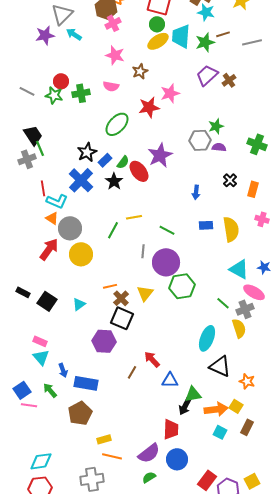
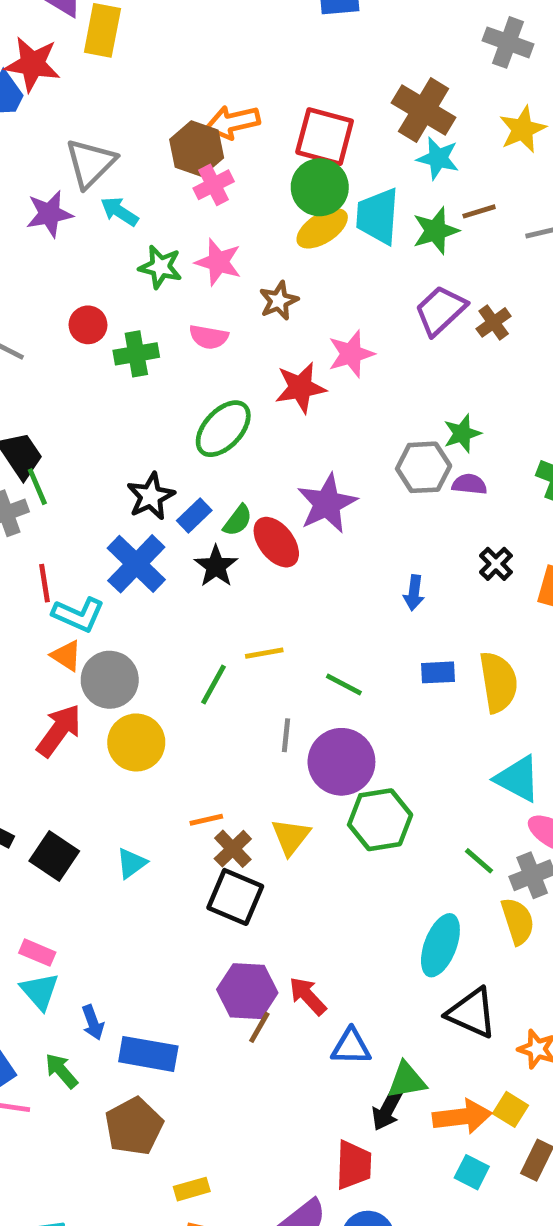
green circle: (157, 24) -> (320, 187), size x1.5
green star: (54, 95) -> (160, 267), moved
purple hexagon: (104, 341) -> (247, 991), moved

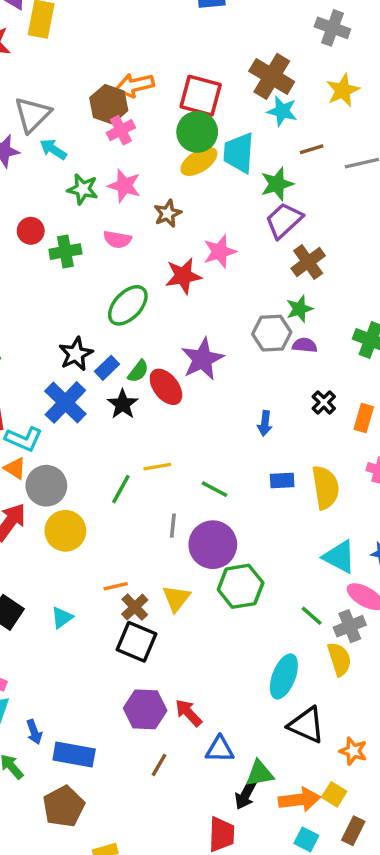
green star: (436, 231) -> (277, 184), moved
brown cross: (494, 322) -> (308, 262), moved, size x1.4
brown line: (259, 1027) -> (159, 765), moved

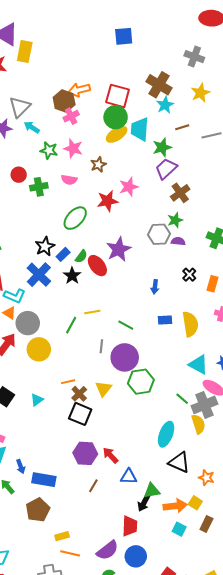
cyan star: (282, 111) -> (165, 105), turned 30
gray cross: (350, 626) -> (204, 405), size x1.4

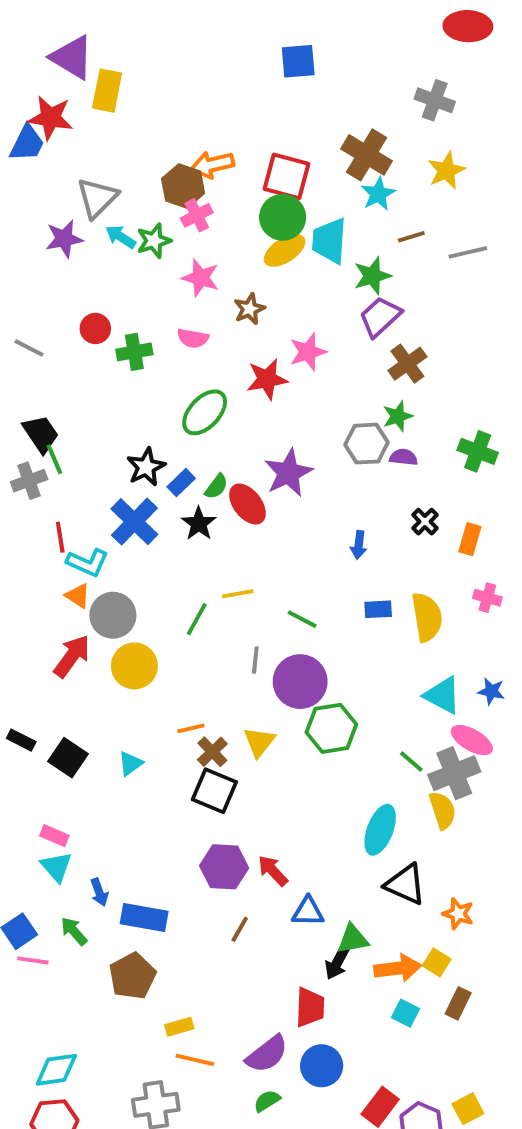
green star: (49, 150) -> (154, 241), moved, turned -30

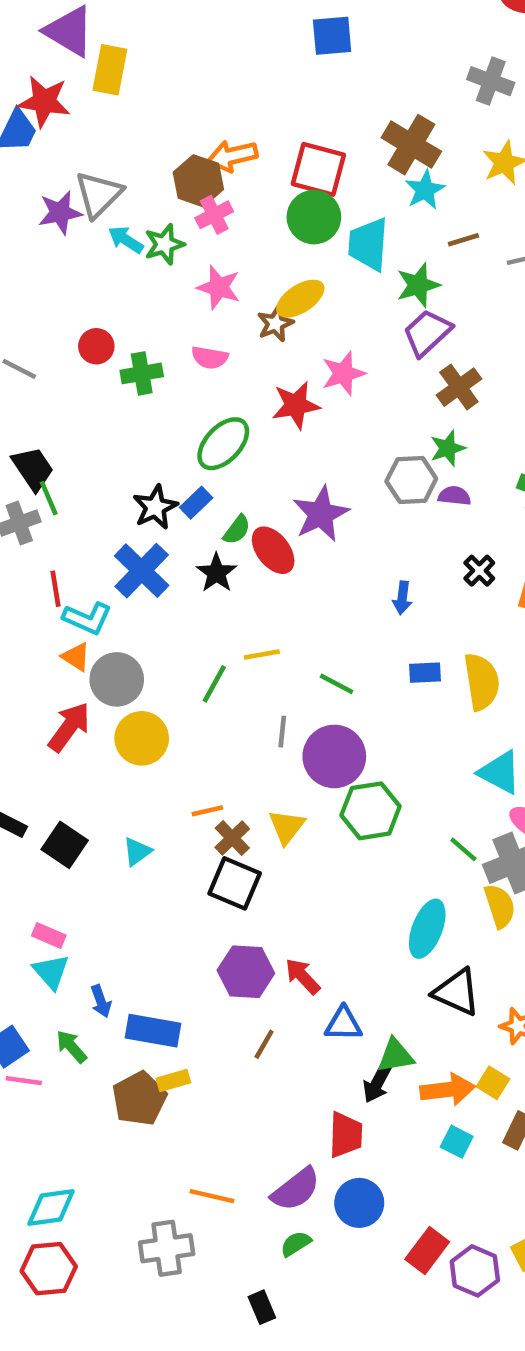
purple star: (64, 239) -> (60, 213), moved
yellow ellipse: (285, 250) -> (300, 299), moved
blue rectangle: (181, 483) -> (196, 503), moved
yellow rectangle: (179, 1027) -> (173, 1081), moved

